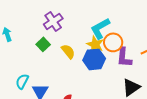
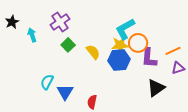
purple cross: (53, 21) -> (60, 22), moved
yellow star: (95, 44) -> (120, 45), turned -30

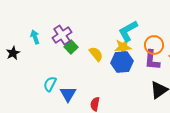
black star: (12, 22) -> (13, 53), moved
purple cross: (60, 22) -> (62, 35), moved
orange circle: (138, 43) -> (154, 45), moved

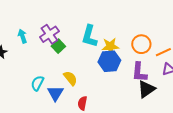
cyan L-shape: (128, 31) -> (89, 36), moved, turned -45
yellow semicircle: (96, 54) -> (70, 78), moved
purple L-shape: (152, 60) -> (139, 72), moved

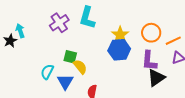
cyan arrow: (22, 36) -> (20, 31), moved
cyan L-shape: (89, 36) -> (87, 18), moved
green square: (58, 46) -> (70, 57), moved, turned -32
yellow star: (110, 46) -> (120, 35), turned -30

